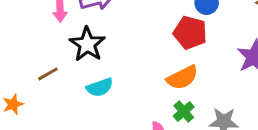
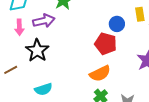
cyan semicircle: (100, 87) -> (43, 89), moved

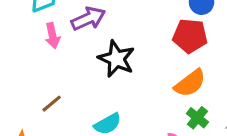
black star: (37, 50) -> (116, 59), moved

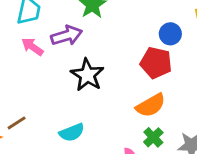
pink arrow: (52, 36) -> (32, 47), turned 130
brown line: (52, 104) -> (17, 123), moved

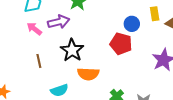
orange semicircle: (151, 105) -> (88, 74), moved, turned 30
brown line: (17, 123) -> (39, 61), moved, turned -72

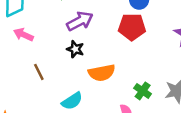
purple arrow: (59, 22) -> (80, 21), moved
black star: (72, 50) -> (75, 49), size x0.6

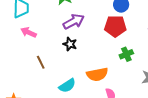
orange semicircle: (102, 73) -> (97, 74), moved
green cross: (143, 91) -> (126, 54), moved, turned 32

